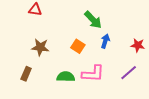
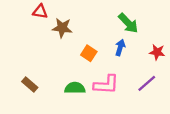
green arrow: (93, 20) -> (128, 23), moved
brown star: (40, 47) -> (62, 28), moved
brown rectangle: (26, 74) -> (30, 85), turned -72

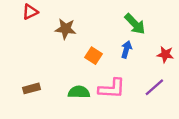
red triangle: (40, 12) -> (30, 12), moved, turned -35
brown rectangle: (30, 85) -> (31, 88), turned -56

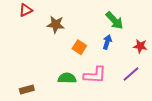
brown rectangle: (31, 88) -> (27, 89), moved

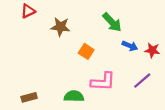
green arrow: (114, 20) -> (112, 22), moved
blue arrow: (107, 42) -> (130, 46), moved, turned 96
green semicircle: (67, 78) -> (74, 96), moved

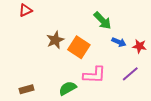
brown star: (60, 27) -> (55, 40), moved, turned -30
orange square: (86, 51) -> (79, 47), size x1.5
green semicircle: (74, 96) -> (68, 88), turned -30

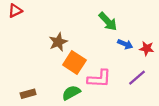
red triangle: (26, 10) -> (15, 11), moved
orange square: (79, 47) -> (74, 62), moved

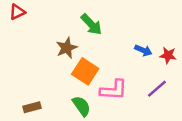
green arrow: (108, 21) -> (91, 24), moved
green semicircle: (71, 93) -> (81, 106), turned 84

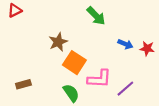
green arrow: (91, 24) -> (96, 16), moved
purple line: (157, 89) -> (125, 89), moved
brown rectangle: (32, 107) -> (23, 84), moved

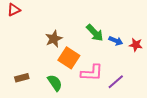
green arrow: (96, 16) -> (95, 33), moved
green semicircle: (71, 93) -> (55, 83), moved

